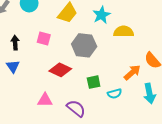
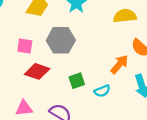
yellow semicircle: (124, 32) -> (125, 16), moved
pink square: (44, 39) -> (25, 46), moved

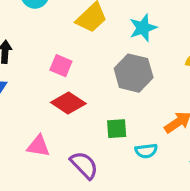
gray hexagon: (61, 40) -> (134, 73), moved

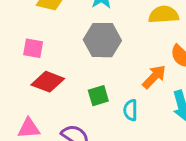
cyan semicircle: (146, 151) -> (131, 110), turned 110

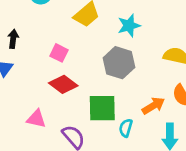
green square: (98, 96) -> (102, 108), size x1.6

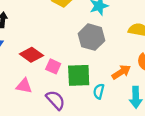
pink square: (59, 53) -> (53, 66), moved
red diamond: (63, 84) -> (31, 55), moved

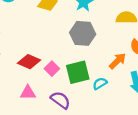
pink square: (53, 66) -> (52, 69), turned 32
cyan semicircle: (99, 91) -> (100, 84), turned 56

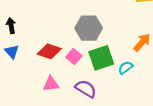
gray hexagon: (83, 33) -> (89, 28), moved

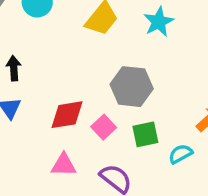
red diamond: (49, 51) -> (67, 115), turned -35
green square: (101, 58) -> (145, 134), size x0.7

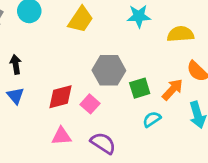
cyan star: (159, 22) -> (139, 16), moved, turned 30
green square: (145, 134) -> (140, 88), moved

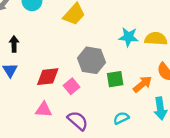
cyan star: (139, 16) -> (129, 37), moved
cyan semicircle: (152, 119) -> (121, 118), moved

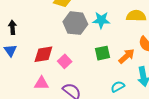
cyan star: (129, 37) -> (101, 20), moved
gray hexagon: (91, 60) -> (75, 23), moved
cyan semicircle: (121, 118) -> (118, 87), moved

